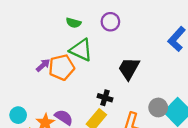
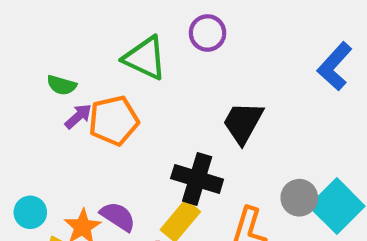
green semicircle: (73, 23) -> (62, 85), moved
green triangle: (81, 50) -> (145, 58), moved
black cross: (105, 98) -> (197, 179), size x1.6

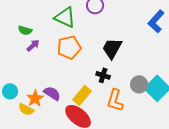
orange pentagon: (114, 121) -> (69, 47), moved
black cross: (197, 179) -> (103, 75), moved, size x0.6

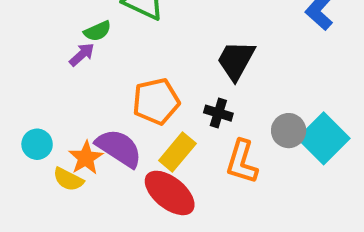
green semicircle: (25, 30) -> (97, 31), moved, turned -40
orange pentagon: (69, 47) -> (156, 101), moved
purple semicircle: (52, 93) -> (119, 148), size x1.4

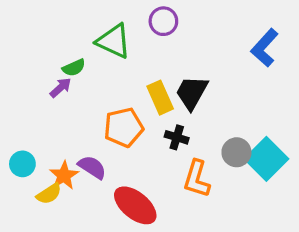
purple semicircle: (119, 148) -> (92, 167), size x0.7
yellow rectangle: (177, 152) -> (160, 98), moved, turned -64
yellow semicircle: (68, 179) -> (49, 194), turned -60

